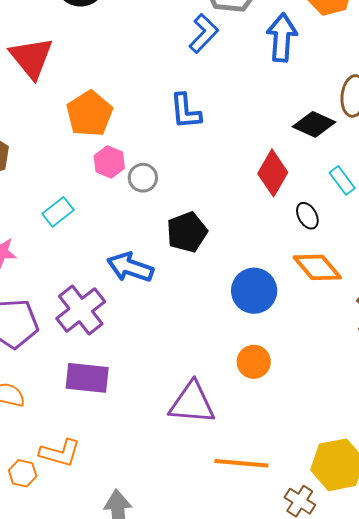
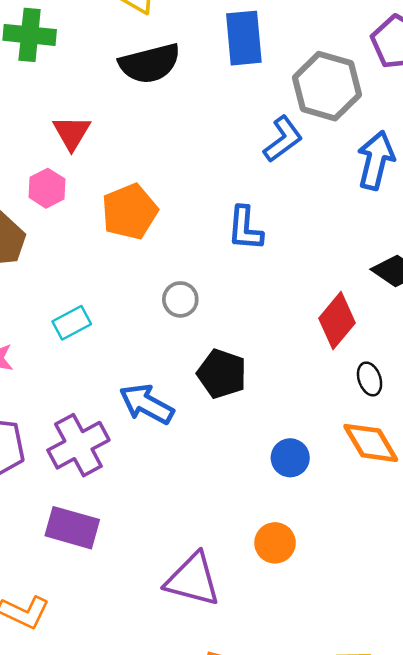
red triangle: (31, 58) -> (72, 133), size x0.7
pink hexagon: (109, 162) -> (47, 188), moved
black pentagon: (187, 232) -> (222, 374), turned 30
blue circle: (254, 291) -> (290, 458), size x0.7

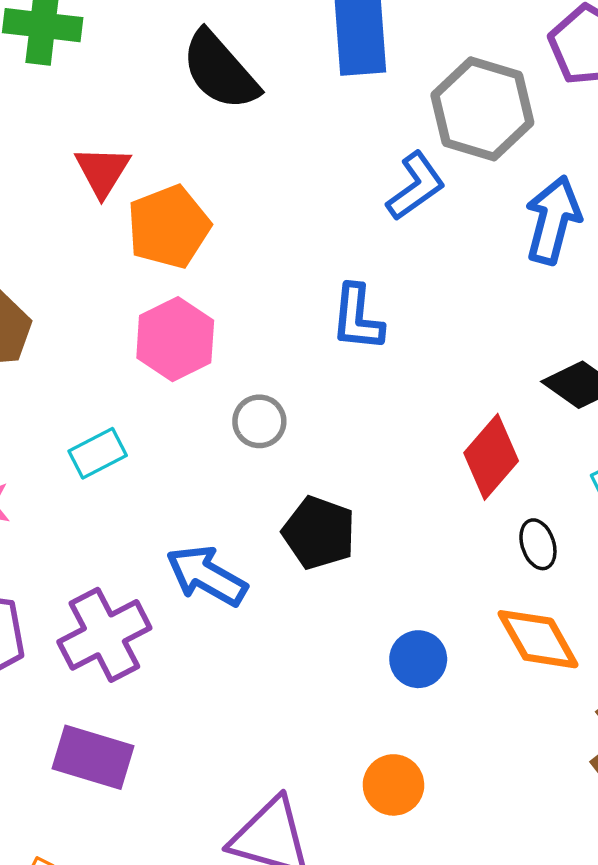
black semicircle: (150, 63) -> (220, 70), turned 62
pink hexagon: (47, 188) -> (175, 339), moved, size x1.4
orange pentagon: (130, 212) -> (169, 227), moved

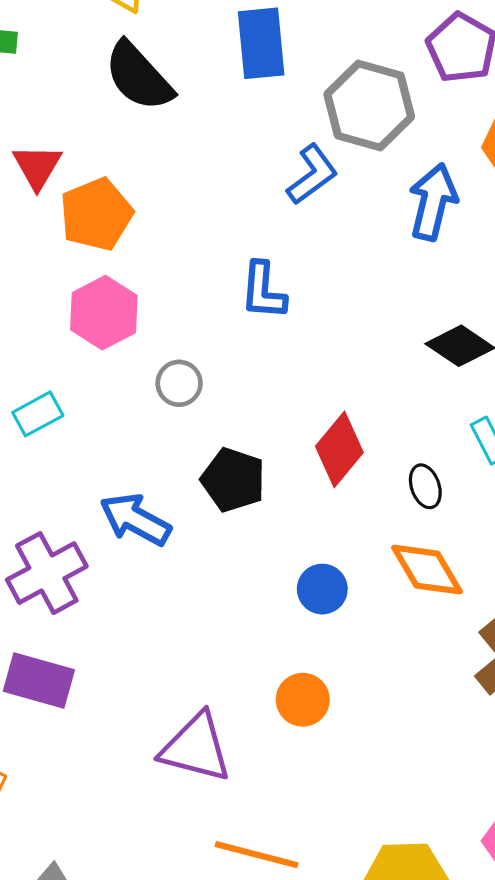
red diamond: (491, 457) -> (339, 449), moved

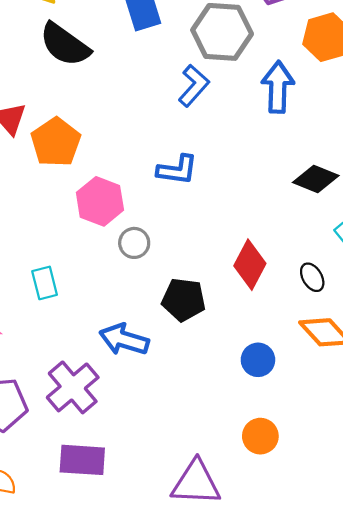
blue L-shape: (263, 291) -> (177, 170), turned -75
pink hexagon: (104, 313) -> (100, 201), moved
cyan rectangle: (38, 414) -> (45, 283), turned -64

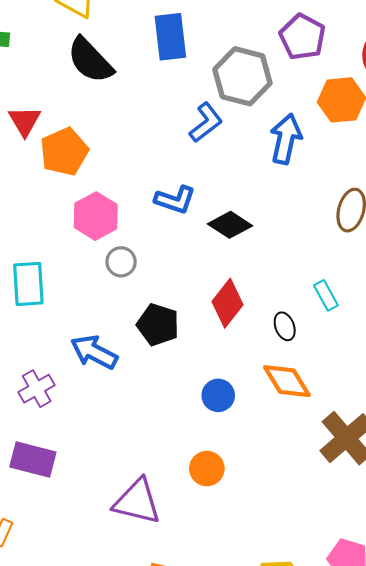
black diamond: (316, 179) -> (230, 225), moved
cyan rectangle: (45, 283) -> (28, 284), size x1.4
purple cross: (73, 387) -> (37, 389), size x0.7

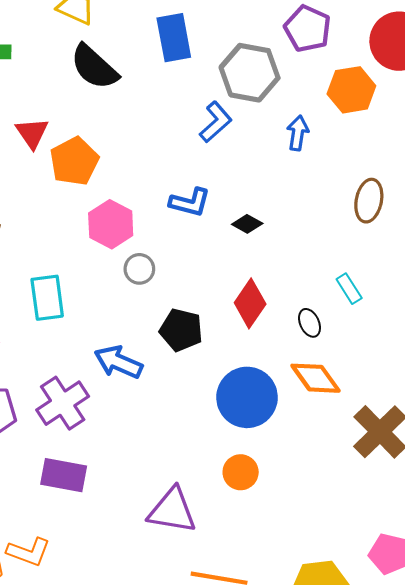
blue arrow: (286, 139) -> (298, 133), size x0.7
black diamond: (230, 225) -> (247, 224), size x0.7
purple cross: (37, 389) -> (63, 403), size x1.4
blue circle: (218, 395) -> (247, 397), size x1.8

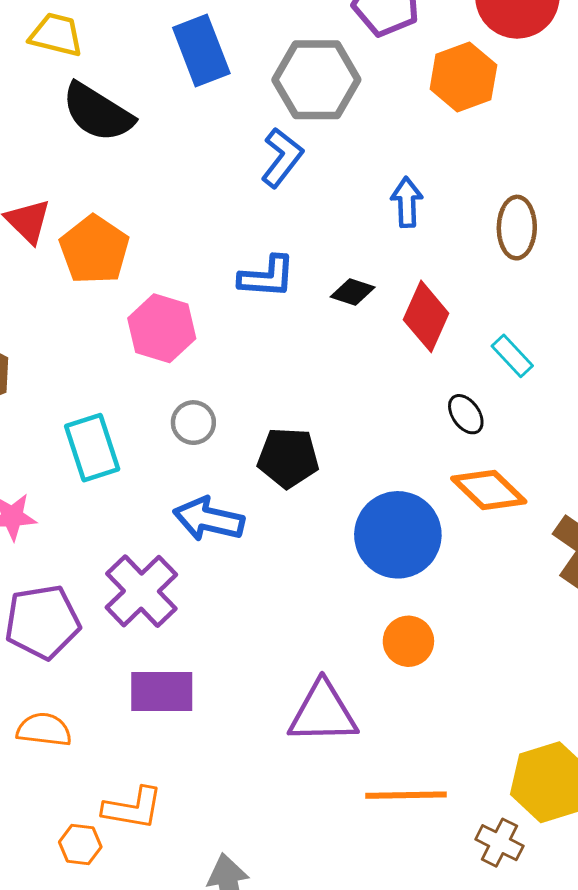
blue arrow: (298, 133) -> (407, 202), moved
gray circle: (139, 269) -> (193, 423), moved
red diamond: (250, 303) -> (426, 316), moved

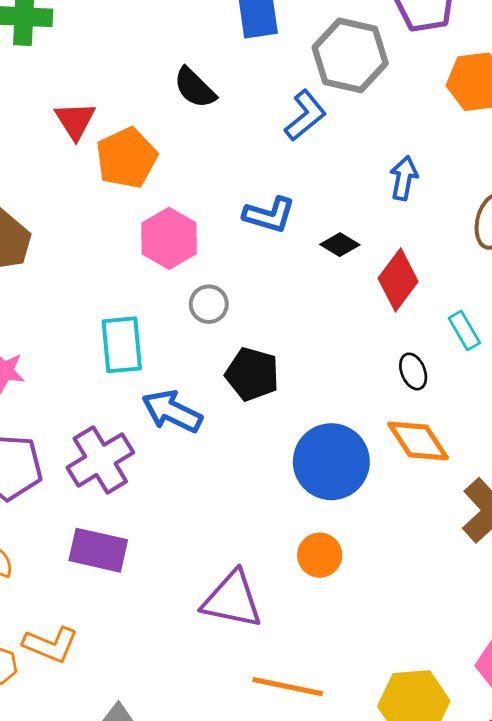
black semicircle: (98, 112) -> (195, 88), moved, size x0.7
gray circle: (193, 423) -> (209, 304), moved
cyan rectangle: (92, 448) -> (122, 345), moved

